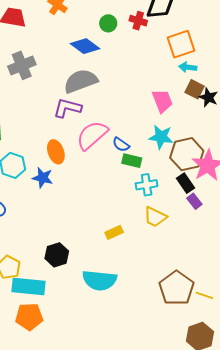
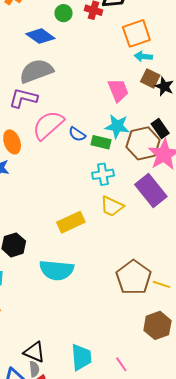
green rectangle: (132, 161) -> (101, 142), moved
black rectangle: (186, 183) -> (160, 128), moved
purple rectangle: (194, 201) -> (151, 190), size x2.0
yellow rectangle: (114, 232) -> (71, 222), size x1.5

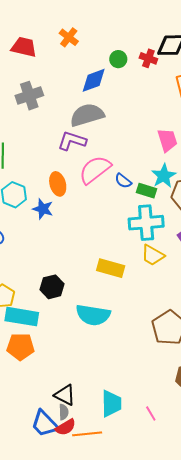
blue diamond: (40, 36) -> (94, 80), turned -60
cyan star: (117, 126) -> (164, 176), turned 30
cyan cross: (103, 174) -> (146, 223), size x1.6
yellow rectangle: (71, 222) -> (111, 268), turned 36

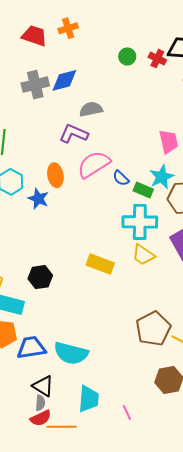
orange cross: (69, 37) -> (68, 28), moved, turned 30
blue diamond: (94, 80) -> (64, 80), moved
gray semicircle: (87, 115) -> (91, 109), size x0.7
cyan semicircle: (93, 315) -> (71, 353), moved
blue trapezoid: (45, 424) -> (31, 348), moved, turned 120

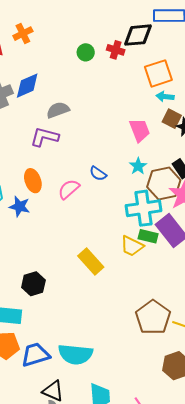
pink semicircle: (94, 164) -> (69, 189), moved, size x0.7
cyan star: (162, 177) -> (138, 166), size x0.7
green rectangle: (143, 190) -> (148, 236), moved
cyan cross: (140, 222) -> (143, 208), moved
yellow rectangle: (100, 264) -> (91, 261), turned 36

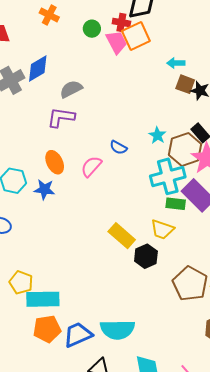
orange cross: (23, 34) -> (49, 15), moved, turned -30
orange square: (158, 73) -> (136, 36), moved
pink trapezoid: (140, 130) -> (116, 42), moved
yellow trapezoid: (132, 246) -> (162, 229), moved
black hexagon: (33, 284) -> (146, 256), moved

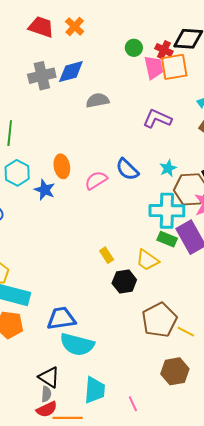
orange cross: (49, 15) -> (75, 27), moved
purple L-shape: (61, 117) -> (157, 119), moved
blue semicircle: (118, 147) -> (127, 169), size x1.4
yellow rectangle: (122, 236) -> (107, 255), size x0.6
blue trapezoid: (78, 335) -> (61, 318), moved

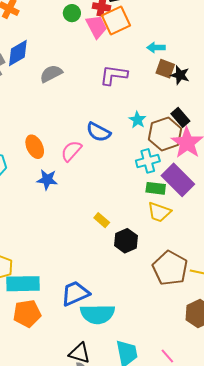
blue star: (45, 190) -> (47, 180), moved
cyan cross: (167, 211) -> (148, 161), size x0.7
yellow trapezoid: (147, 260) -> (159, 212), moved

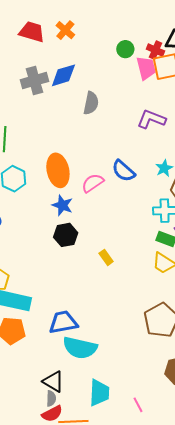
gray semicircle: (51, 74) -> (91, 103), turned 115
orange ellipse: (35, 147) -> (58, 170), size x1.4
black hexagon: (126, 241) -> (66, 235), moved

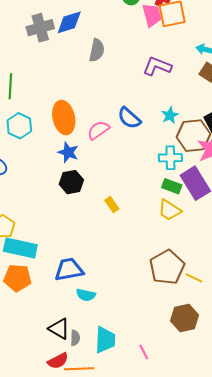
cyan semicircle: (80, 348) -> (86, 295), size x0.6
gray semicircle: (51, 398) -> (75, 338), moved

